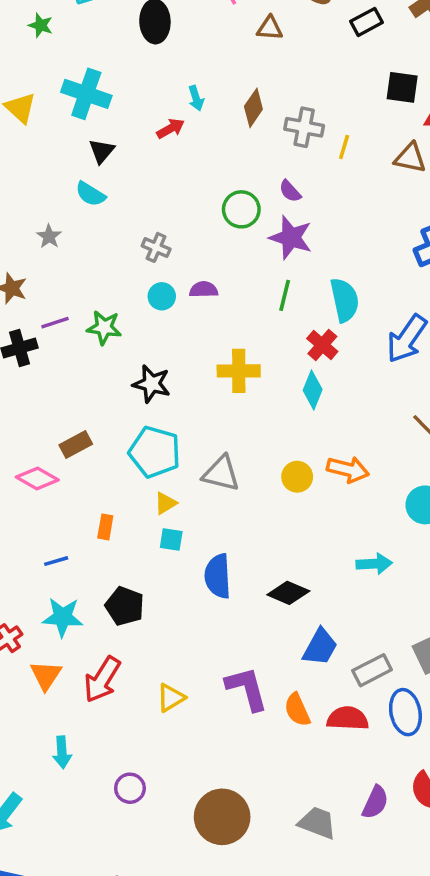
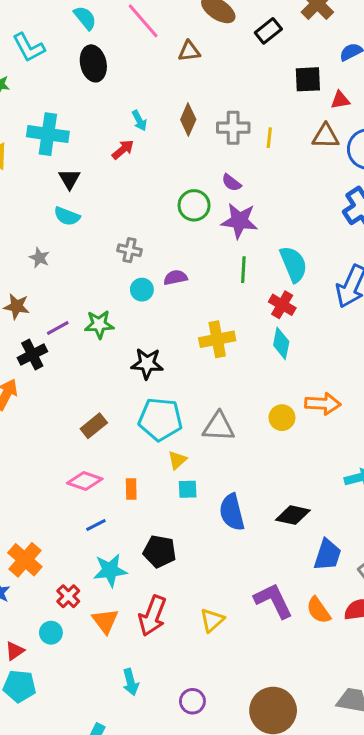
pink diamond: (37, 478) -> (85, 481), moved

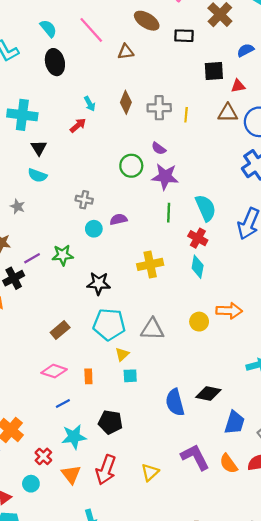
black rectangle: (268, 31) -> (184, 36), turned 42
blue semicircle: (232, 512) -> (175, 402), moved

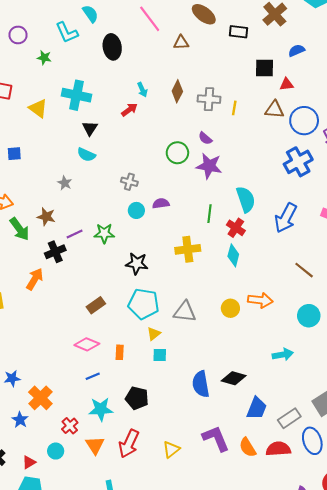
cyan semicircle: (48, 28) -> (90, 14), moved
green line: (169, 213) -> (209, 214), moved

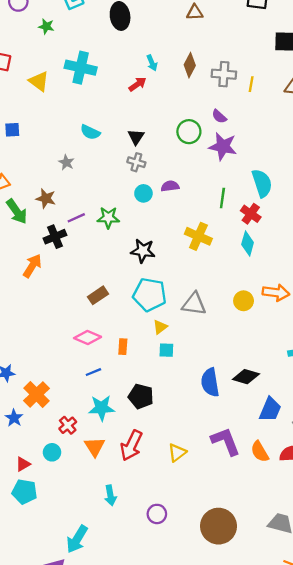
black triangle: (90, 128) -> (136, 137), moved
yellow cross: (188, 249) -> (198, 236), turned 30

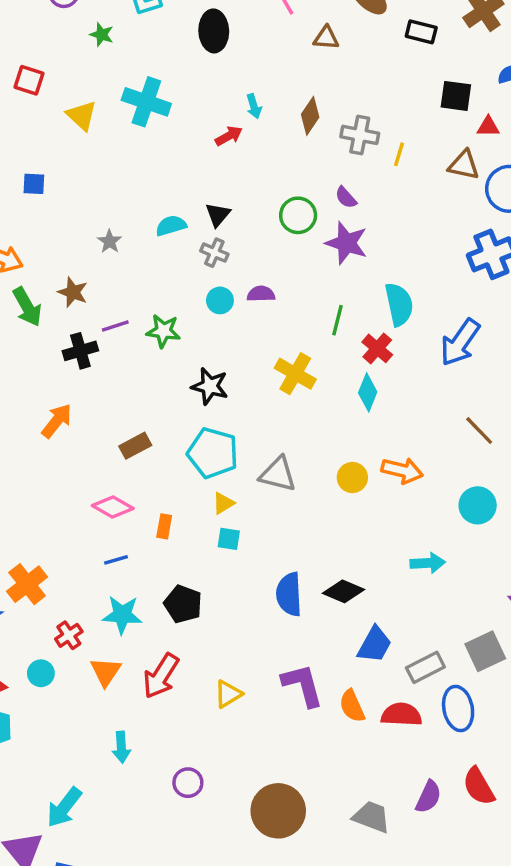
cyan semicircle: (90, 132) -> (171, 226), moved, turned 132
orange arrow: (32, 266) -> (57, 421), moved

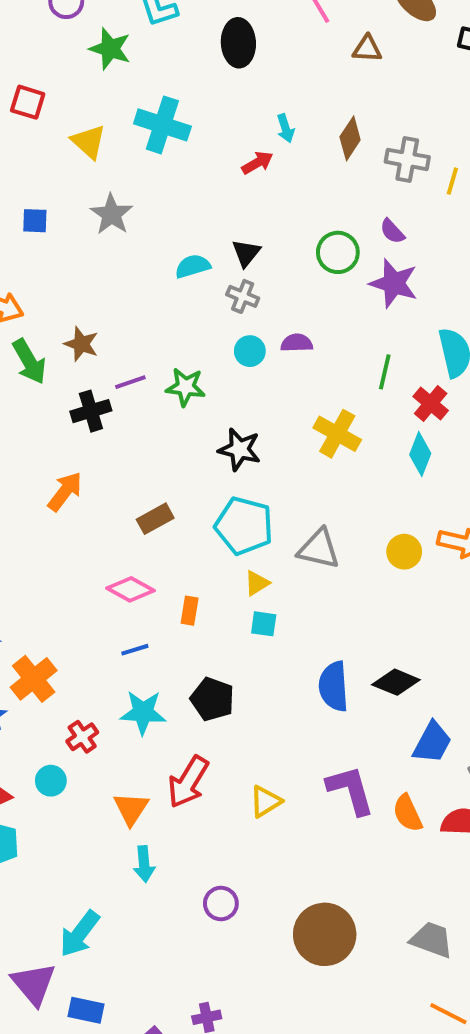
green star: (102, 35) -> (110, 49), size x1.5
gray star: (110, 241) -> (111, 214), moved, size x1.5
orange triangle: (106, 672) -> (131, 809), moved

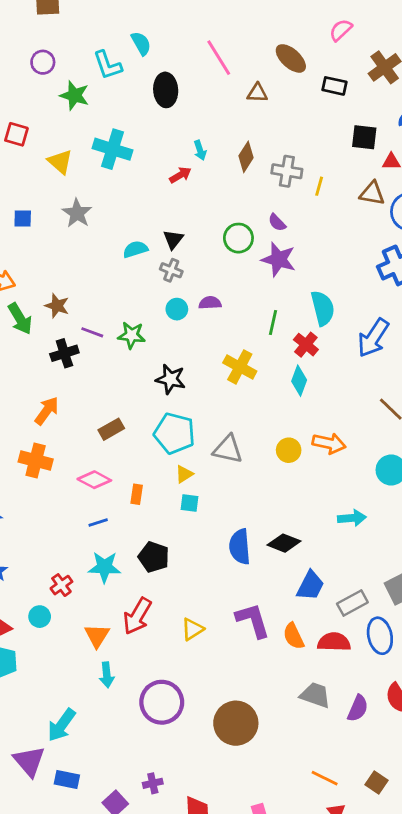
purple line: (130, 382) -> (92, 332), turned 40
orange cross: (34, 679) -> (36, 460), moved, turned -36
purple circle: (221, 903) -> (162, 702), size x1.8
gray trapezoid: (432, 940) -> (315, 695), moved

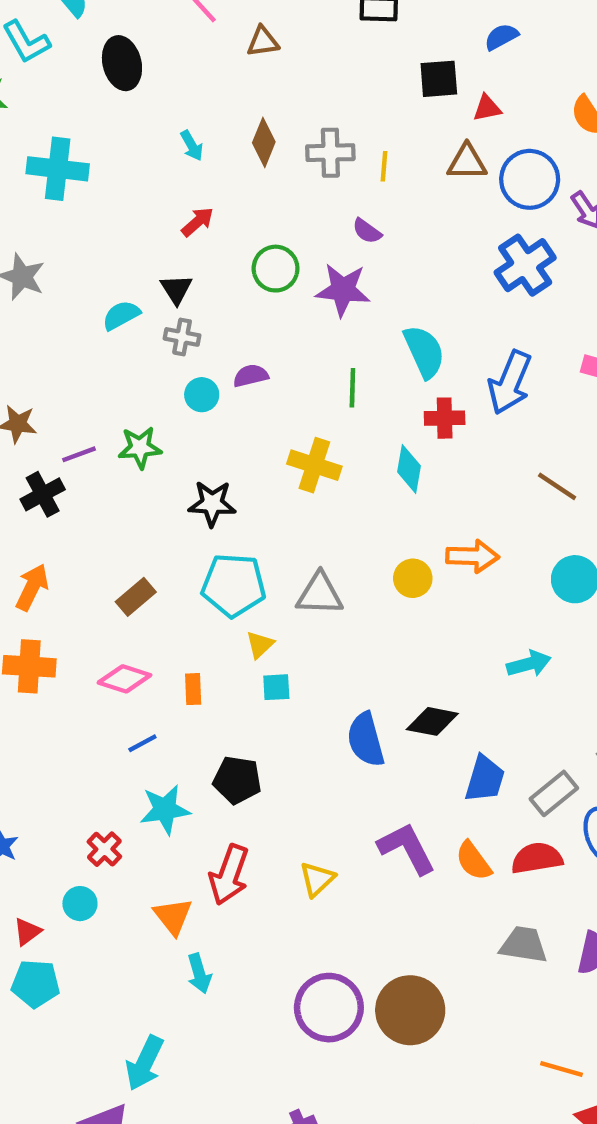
red arrow: (180, 175) -> (197, 222), moved
purple semicircle: (277, 223) -> (367, 231), moved
purple line: (92, 332) -> (79, 454), turned -30
red cross: (306, 345) -> (445, 418), moved, turned -30
purple circle: (162, 702) -> (329, 1008), moved

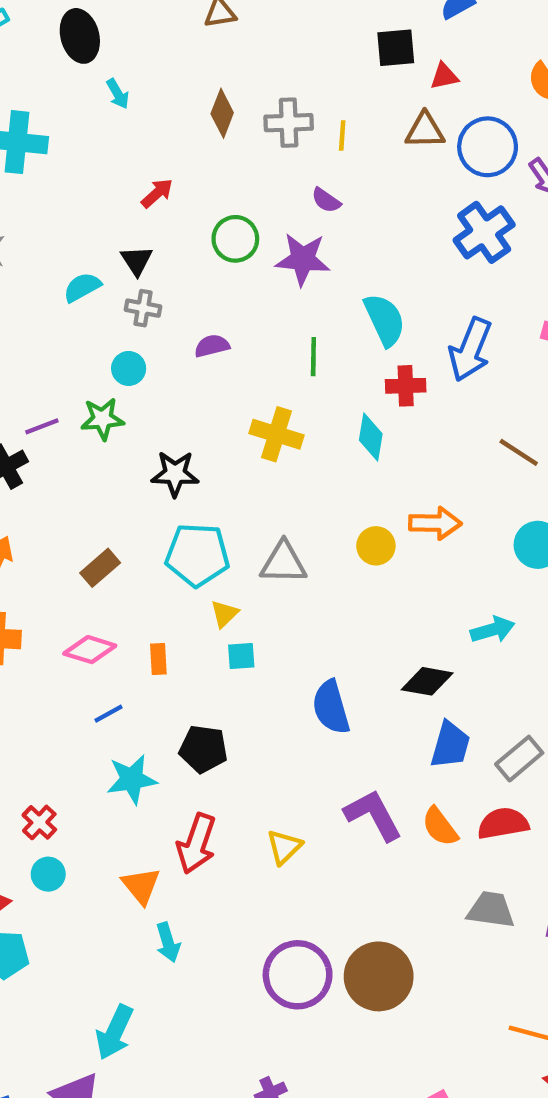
cyan arrow: (192, 146) -> (118, 94), moved
cyan circle: (202, 395) -> (129, 368), moved
black diamond: (432, 721) -> (427, 681), moved
red cross: (104, 849) -> (39, 822), moved

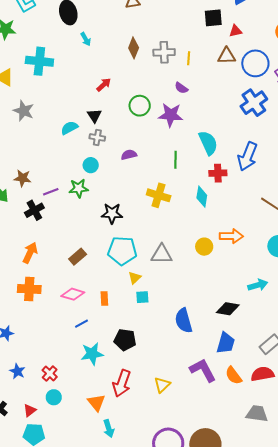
blue trapezoid: (450, 745) -> (226, 343), moved

